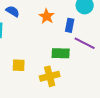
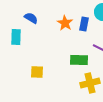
blue rectangle: (70, 25) -> (84, 24), moved
yellow cross: (50, 76) -> (90, 83), moved

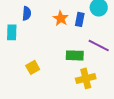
blue semicircle: (31, 18) -> (27, 13), turned 64
yellow square: (37, 72) -> (33, 67), turned -32

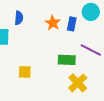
yellow square: (33, 67) -> (25, 72), turned 32
yellow cross: (86, 78) -> (78, 83), turned -30

